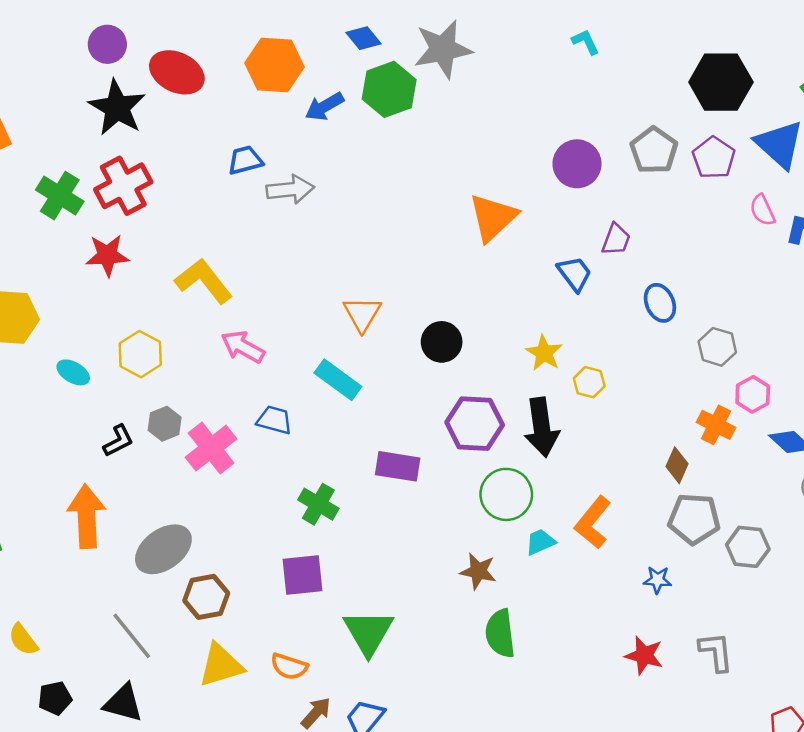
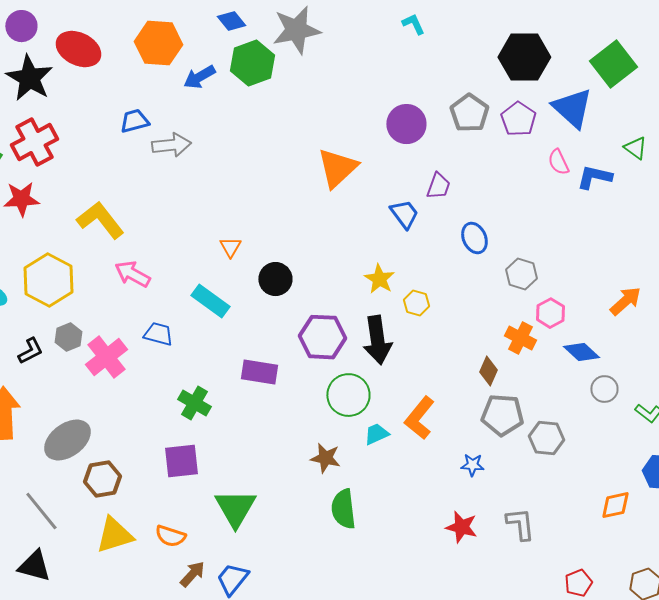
orange triangle: (362, 314) -> (230, 247), size x0.7
black circle: (442, 342) -> (275, 279), moved
yellow hexagon: (140, 354) -> (48, 280), size x1.4

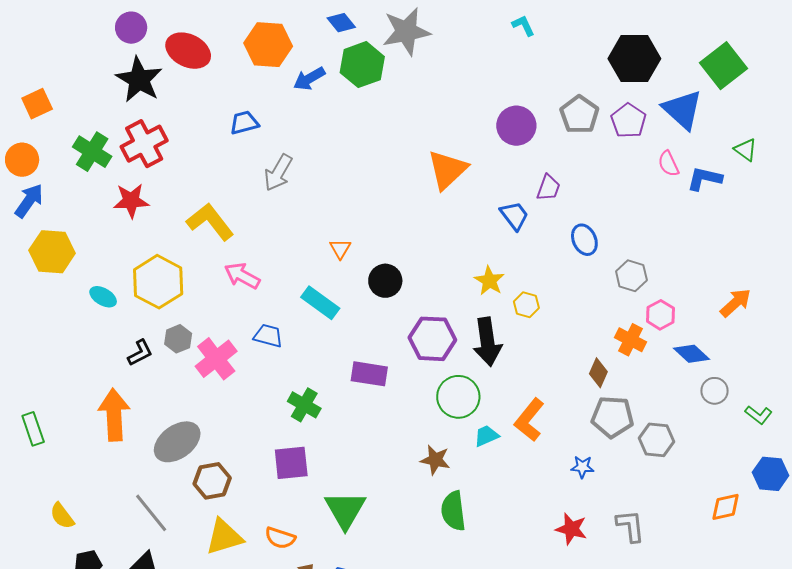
gray arrow: (171, 145) -> (278, 173), moved, turned 126

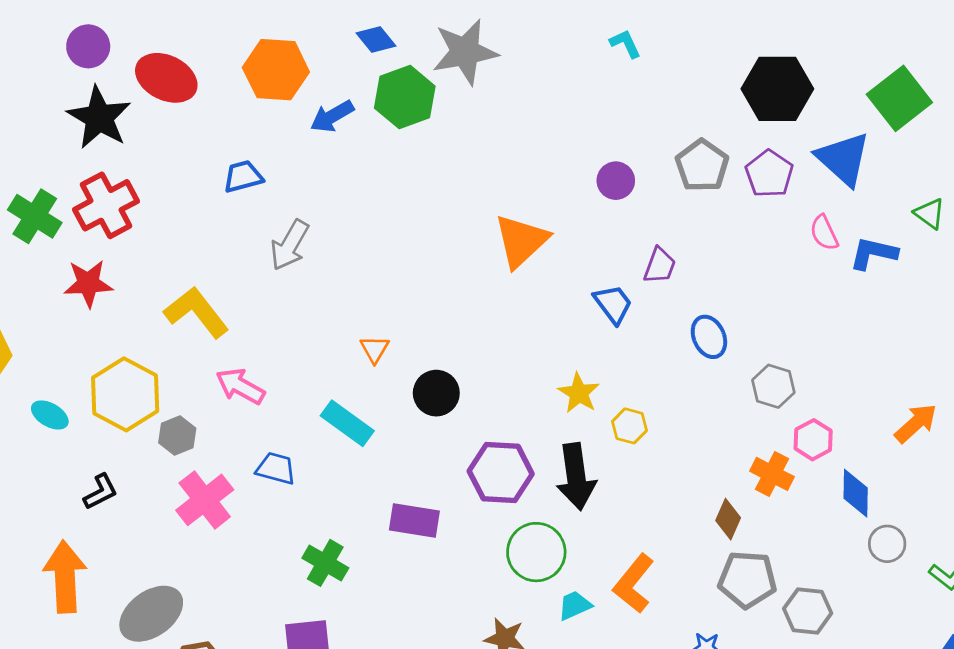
purple circle: (516, 126) -> (616, 181), size x0.7
gray hexagon: (178, 339) -> (177, 436), moved
blue diamond: (691, 354) -> (856, 493), turned 48

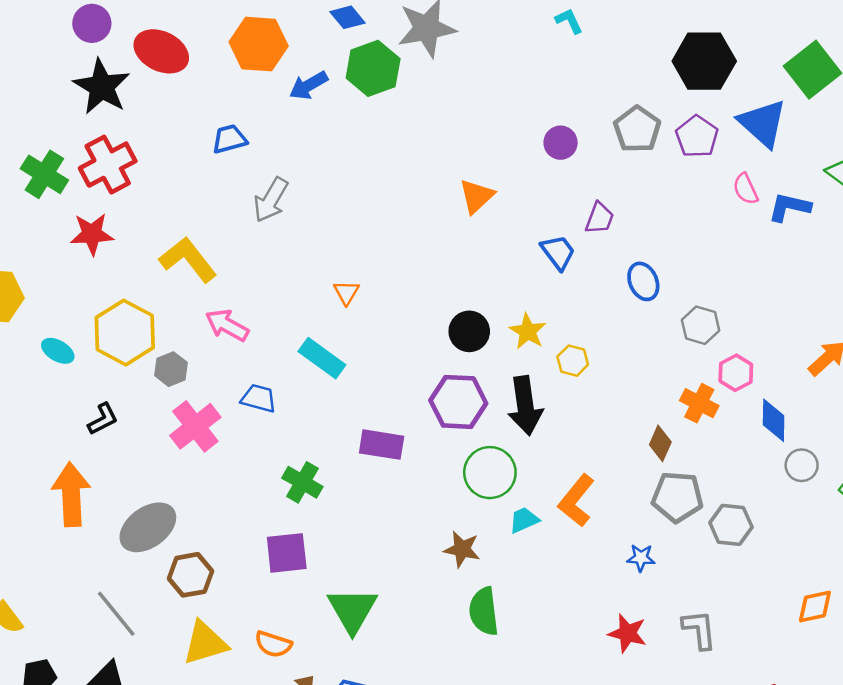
orange triangle: (521, 241) -> (477, 196), size x0.7
black circle: (436, 393) -> (469, 331), moved

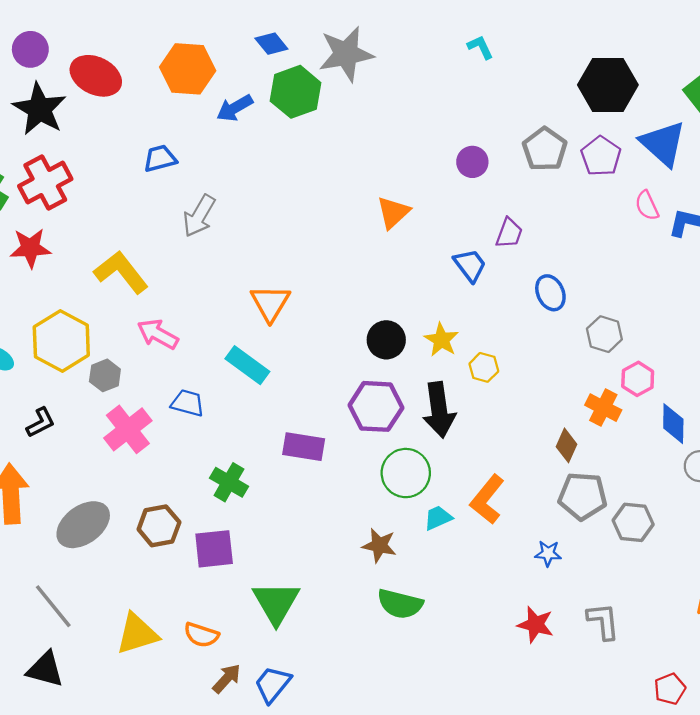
orange triangle: (346, 292) -> (270, 303), size x1.6
brown hexagon: (190, 575) -> (159, 526), moved
green semicircle: (484, 611) -> (400, 604), turned -69

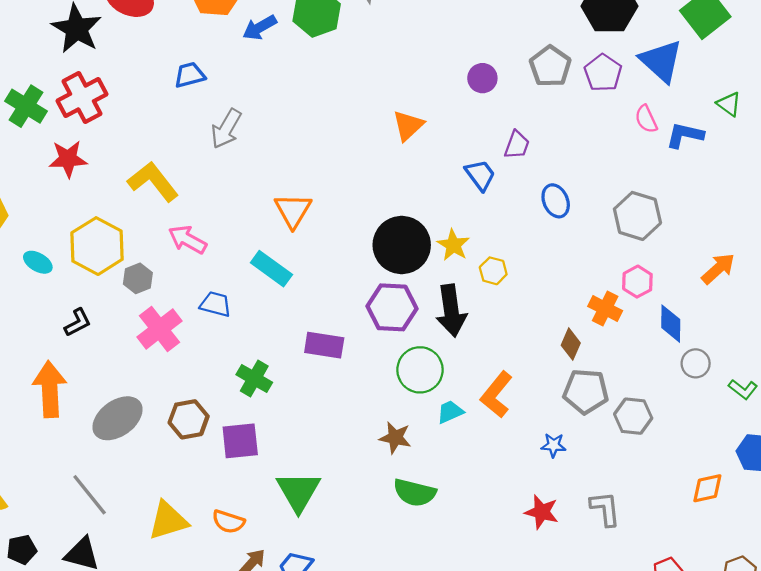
gray hexagon: (604, 334) -> (637, 216), moved, size x1.4
black circle: (386, 340) -> (402, 245), size x1.6

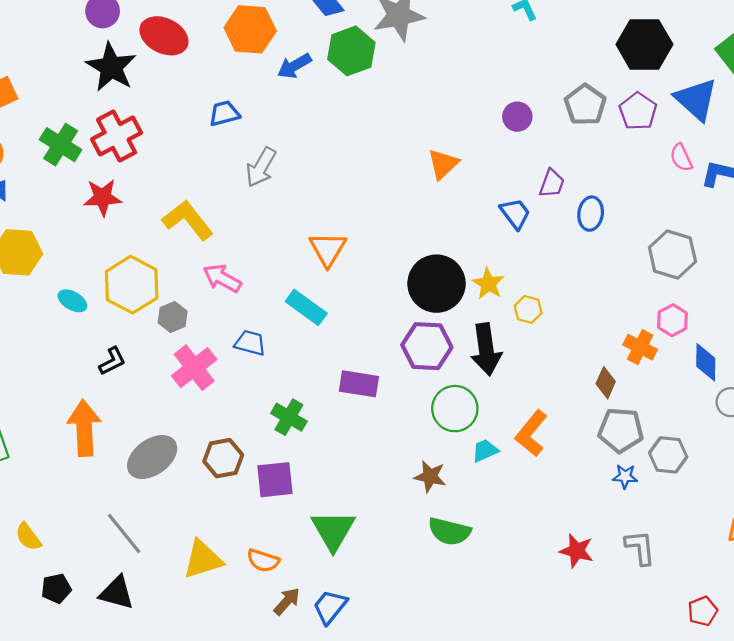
blue ellipse: (556, 201) -> (591, 214), moved, turned 32
blue star: (553, 445) -> (625, 476), moved

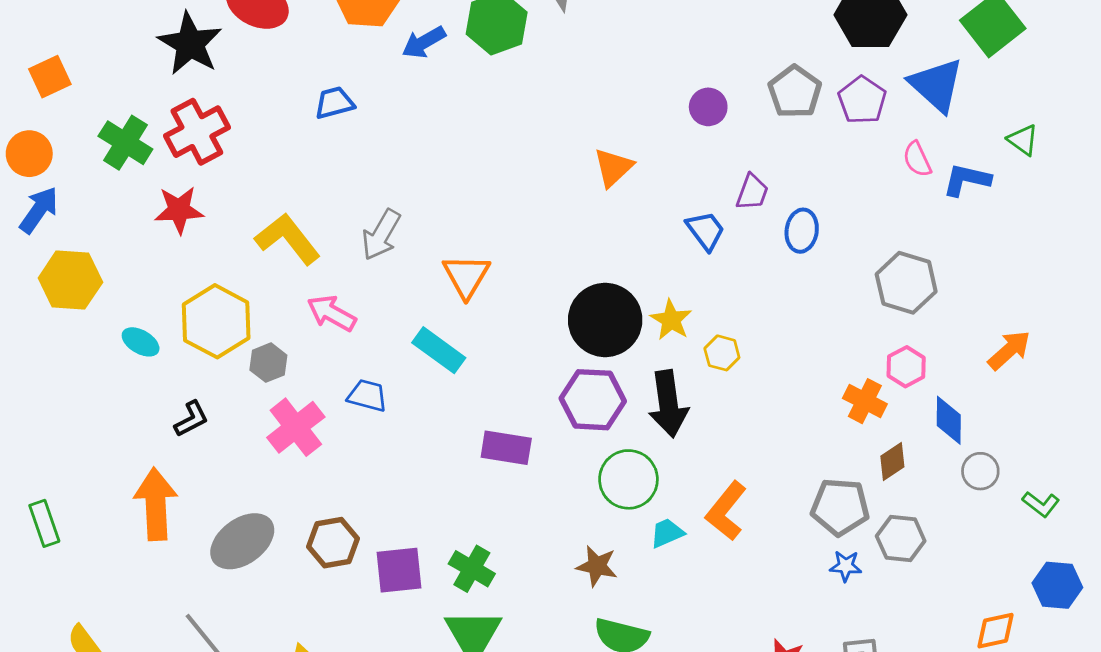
gray arrow: (261, 167) -> (381, 235), moved
brown diamond: (606, 383) -> (892, 462), moved, turned 32
green cross: (289, 417) -> (472, 569), moved

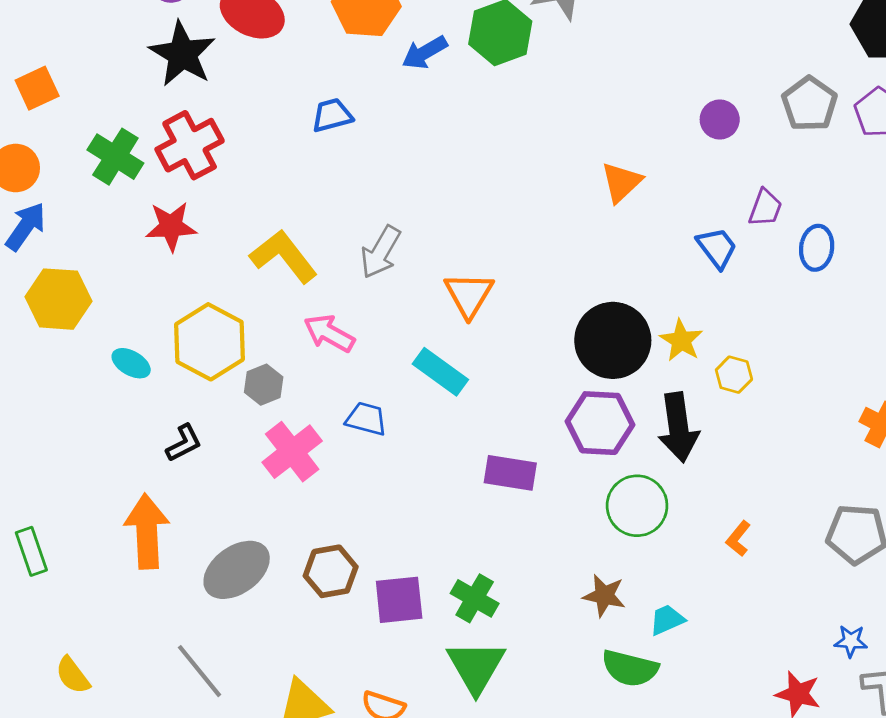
orange L-shape: (726, 511) -> (738, 539), size x0.6
cyan trapezoid: (667, 533) -> (667, 620), moved
blue star: (846, 566) -> (851, 641), moved

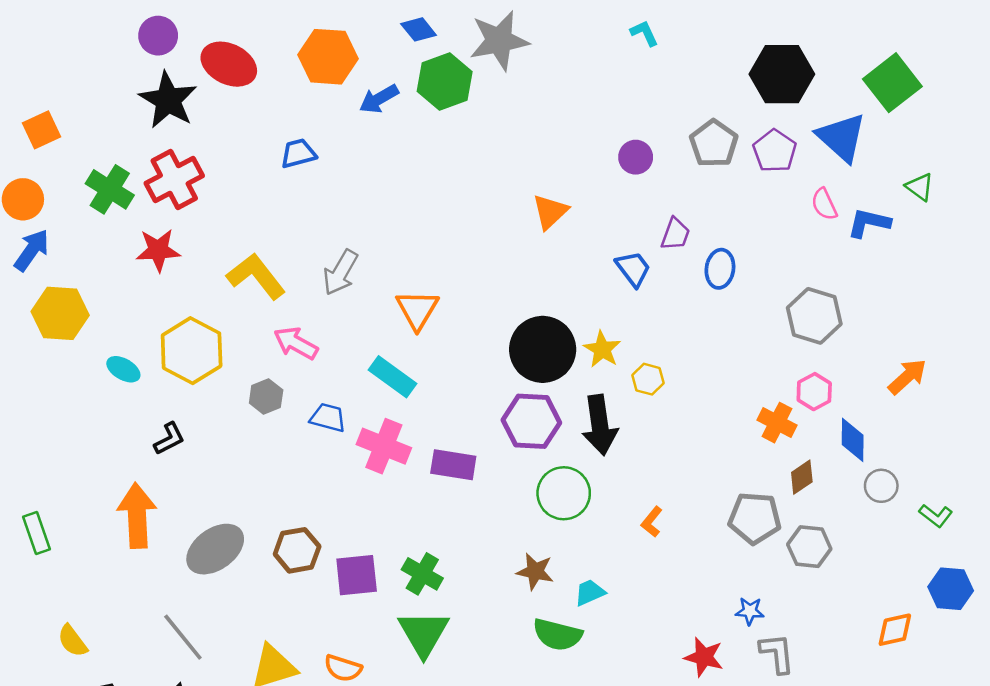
gray hexagon: (264, 385) -> (266, 397), moved
pink cross: (292, 452) -> (384, 446), moved, turned -30

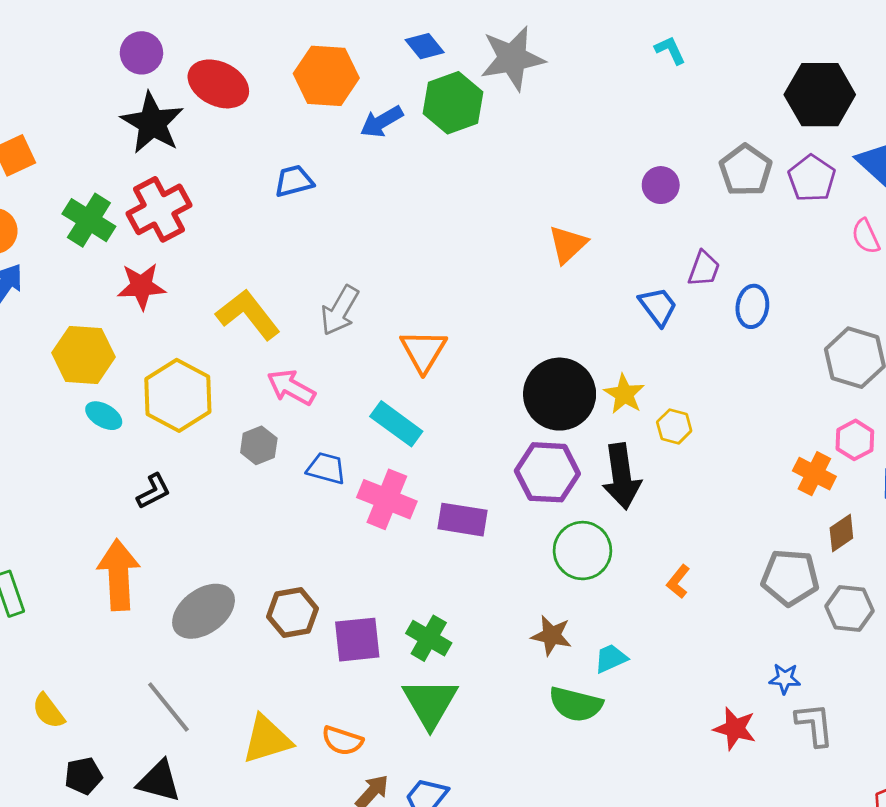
yellow hexagon: (60, 313) -> (83, 355), moved

